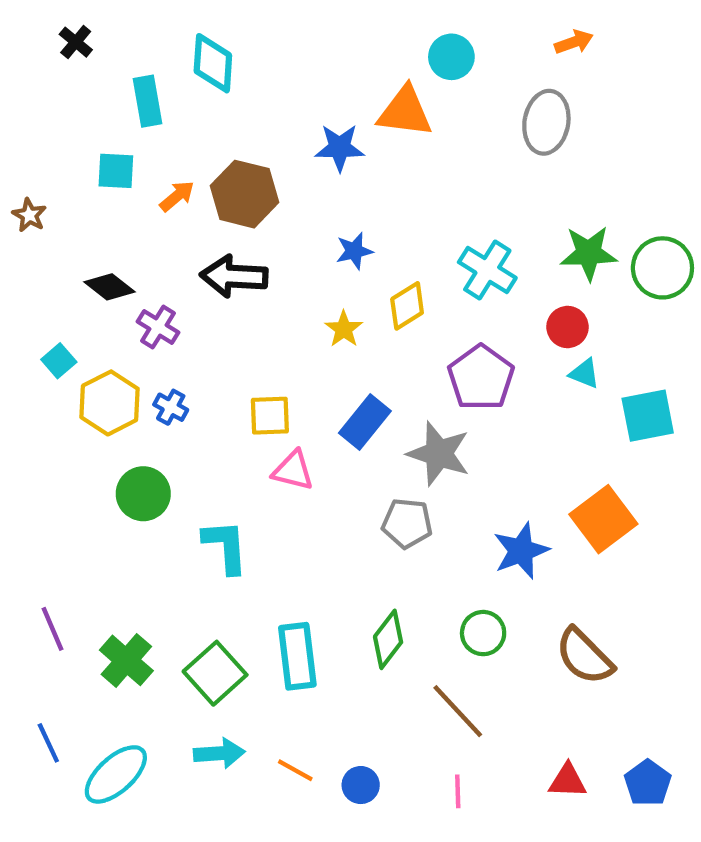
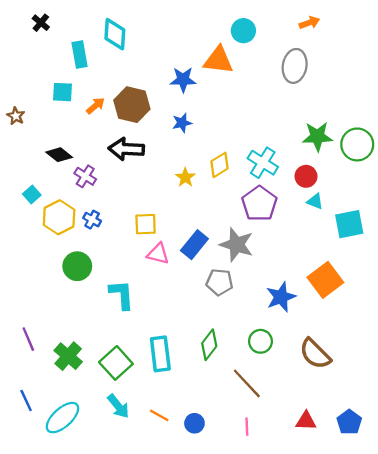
blue star: (354, 251) -> (182, 123), moved
cyan cross: (487, 270) -> (263, 163), moved
blue rectangle: (365, 422) -> (194, 245), moved
cyan arrow: (219, 753) -> (118, 406), turned 55

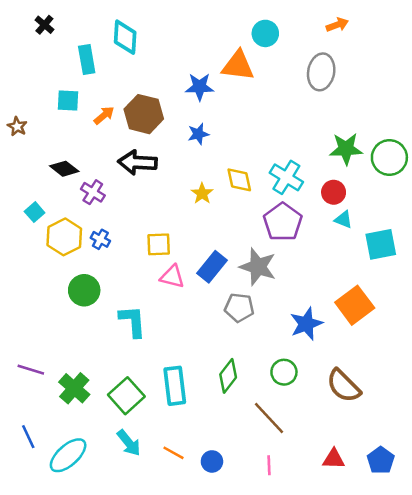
yellow diamond: (220, 165) -> (239, 180), turned -70
purple line: (28, 339) -> (31, 370), turned -50

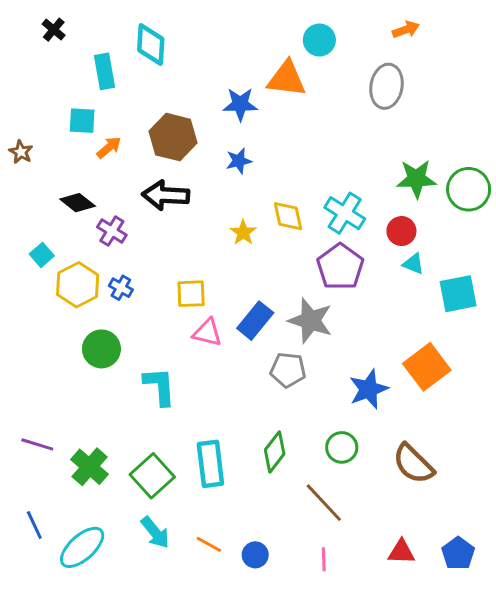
orange arrow: (104, 115) -> (109, 147), moved

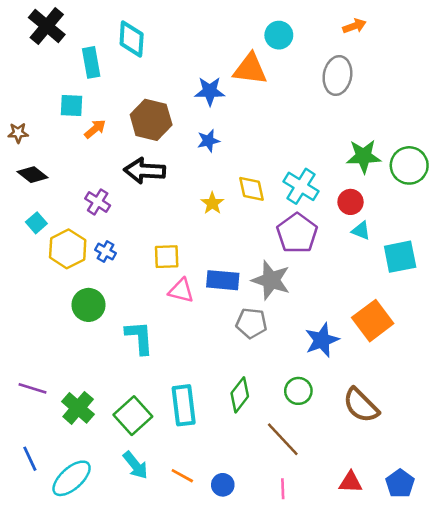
black cross: (54, 30) -> (47, 26), size x1.8
brown star: (21, 152) -> (18, 133), turned -30
black diamond: (78, 203) -> (32, 175), moved
blue rectangle: (255, 321) -> (223, 280), turned 56

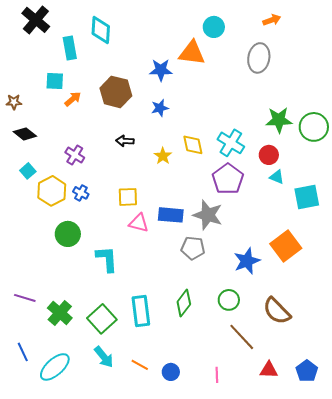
black arrow: (145, 171) -> (125, 141), moved, size x0.6
brown line: (283, 439) -> (242, 337), moved

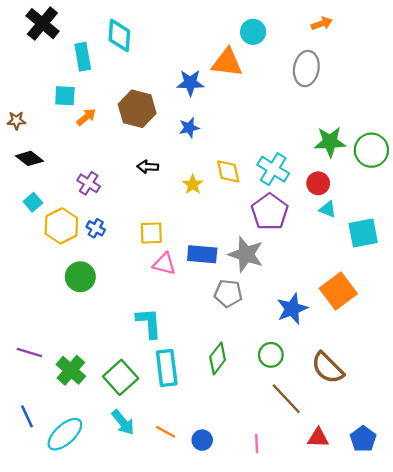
cyan L-shape: (107, 259) -> (149, 323), moved

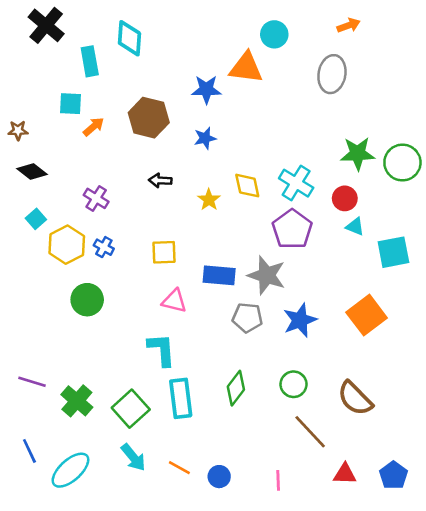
pink triangle: (164, 264) -> (174, 301), moved
blue star: (292, 309) -> (300, 320), moved

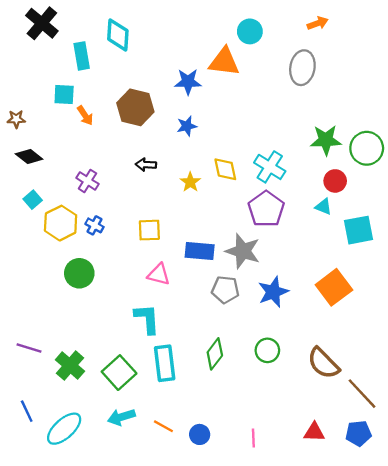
orange arrow: (94, 127) -> (85, 116), turned 96
red circle: (345, 198) -> (335, 181), moved
brown line: (310, 432) -> (362, 394), moved
cyan arrow: (133, 457) -> (121, 417), turned 112
blue pentagon: (393, 475) -> (359, 433), turned 30

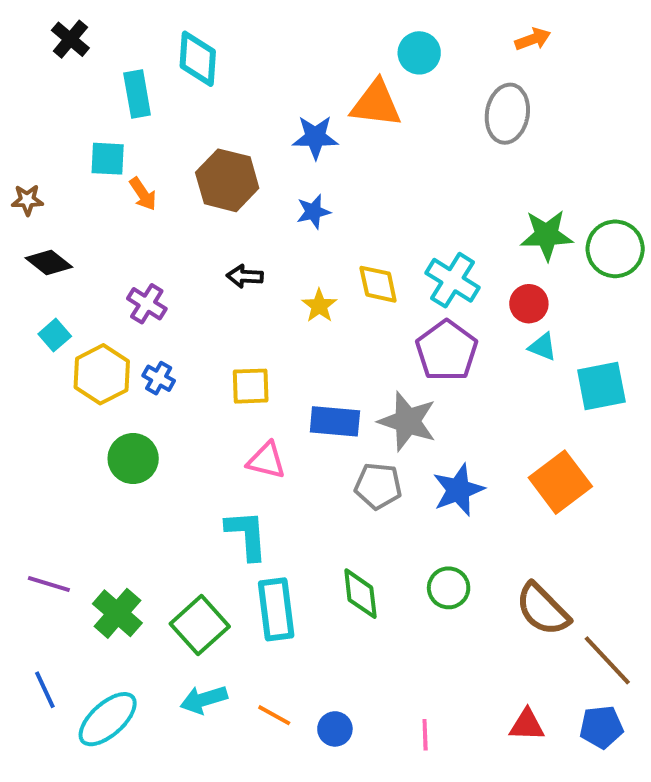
black cross: (42, 23) -> (70, 39), size x0.7
red circle: (335, 181) -> (529, 304), moved
green diamond: (215, 354) -> (360, 594), turned -44

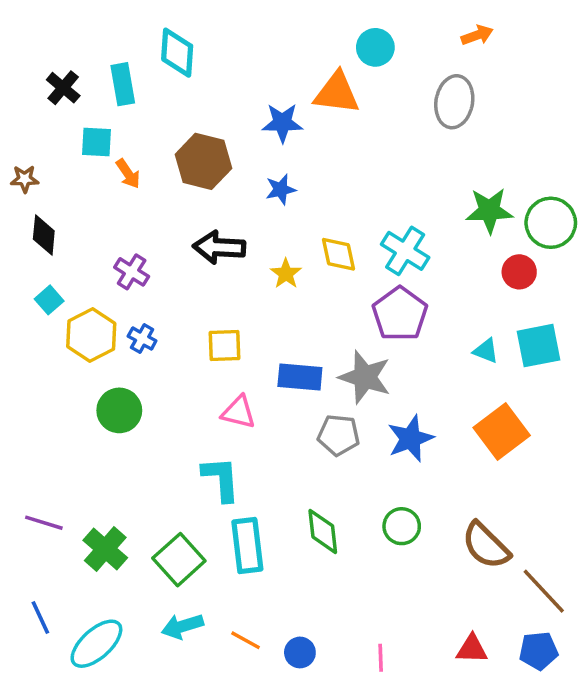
black cross: (70, 39) -> (63, 88), moved
black diamond: (49, 263) -> (44, 235), turned 57
black arrow: (245, 276) -> (219, 247), size x1.6
red circle: (529, 304) -> (519, 272), moved
cyan triangle: (543, 347) -> (486, 351), moved

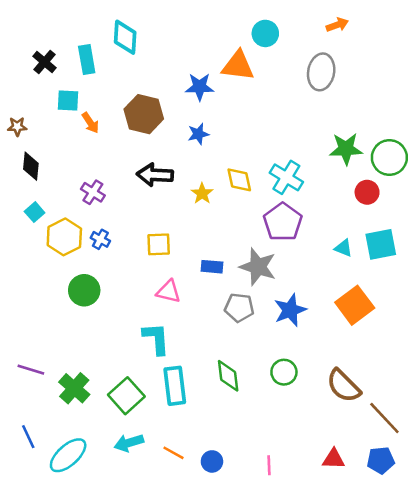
blue rectangle: (300, 377) -> (212, 267), size x0.7

